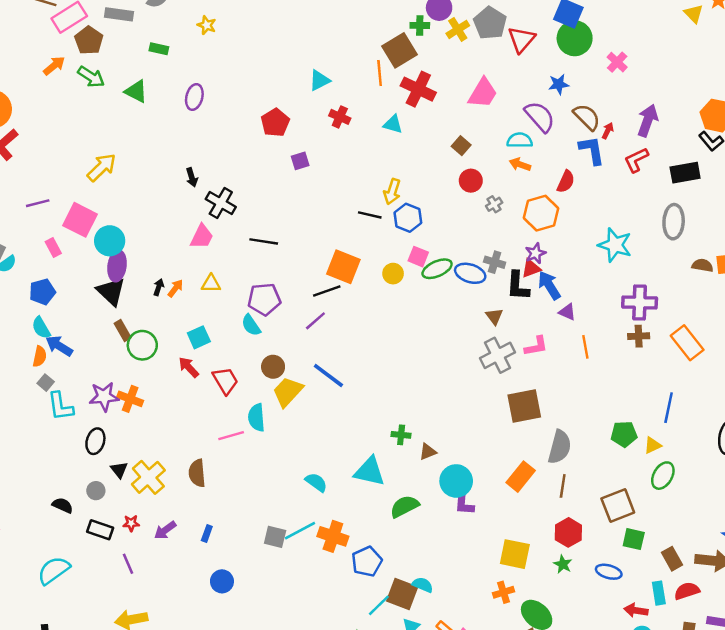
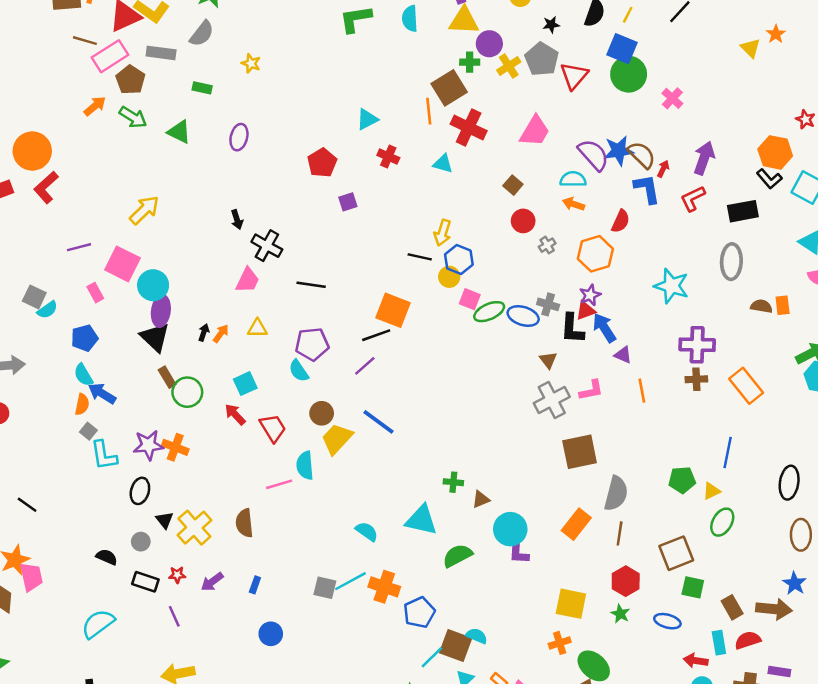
blue star: (559, 84) -> (619, 151), moved, size x1.4
yellow circle: (393, 274) -> (449, 277), moved

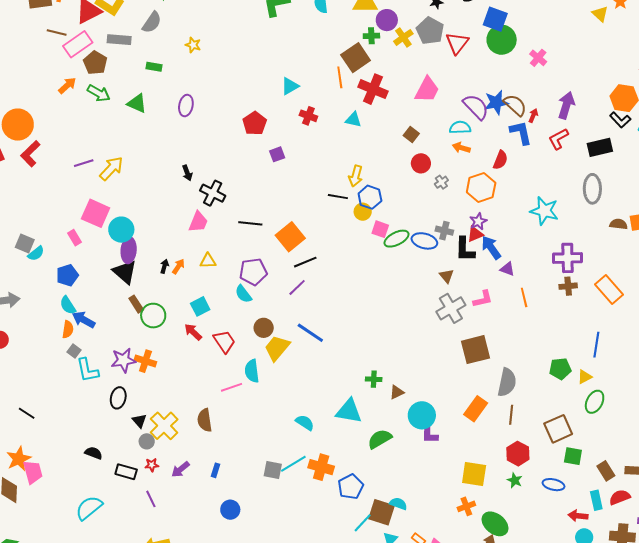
purple line: (79, 247) -> (84, 163), moved
orange square: (393, 310) -> (290, 237), moved, turned 32
gray circle: (141, 542) -> (147, 441), moved

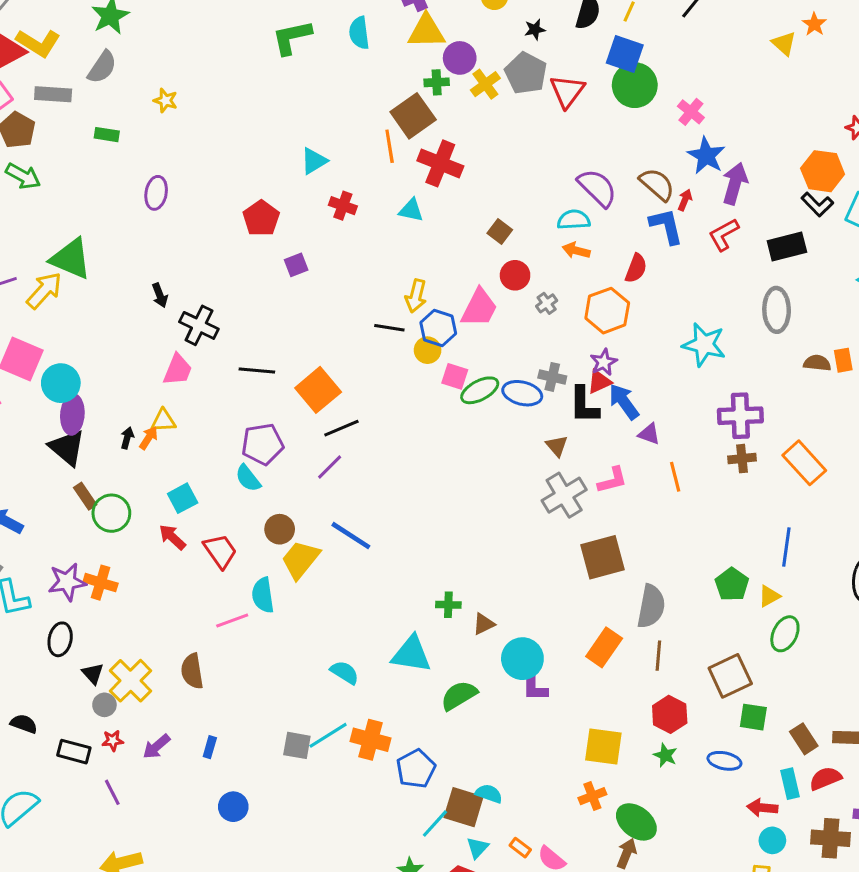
pink trapezoid: (427, 90) -> (479, 308), moved
blue star: (496, 102) -> (706, 156), moved, turned -30
green triangle: (137, 103) -> (71, 259), moved, size x1.4
yellow triangle: (208, 261) -> (163, 421), moved
green pentagon: (560, 369) -> (732, 584), turned -30

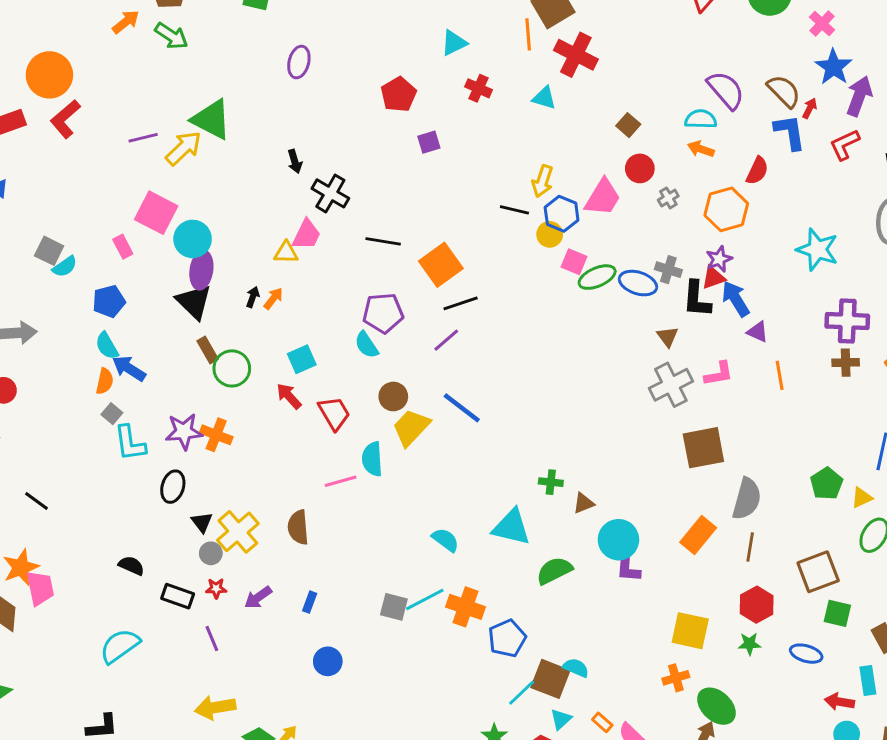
yellow triangle: (163, 421) -> (286, 253), moved
green star: (665, 755) -> (749, 644), turned -30

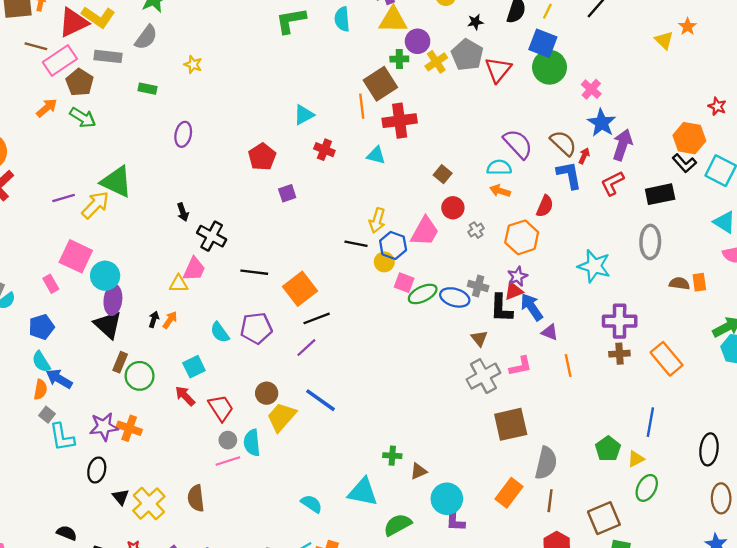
red cross: (576, 55) -> (400, 121), turned -32
cyan semicircle: (366, 345) -> (220, 332), moved
brown rectangle: (208, 350) -> (120, 362), turned 54
gray circle: (211, 553) -> (228, 440), moved

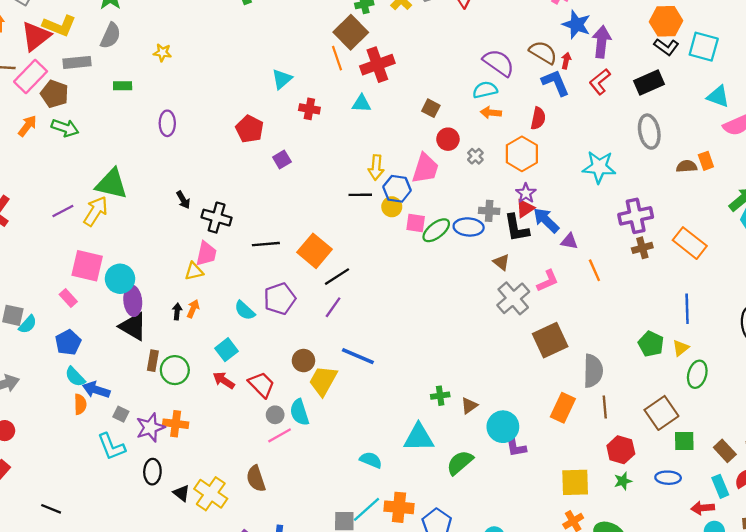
gray square: (47, 415) -> (121, 414), moved

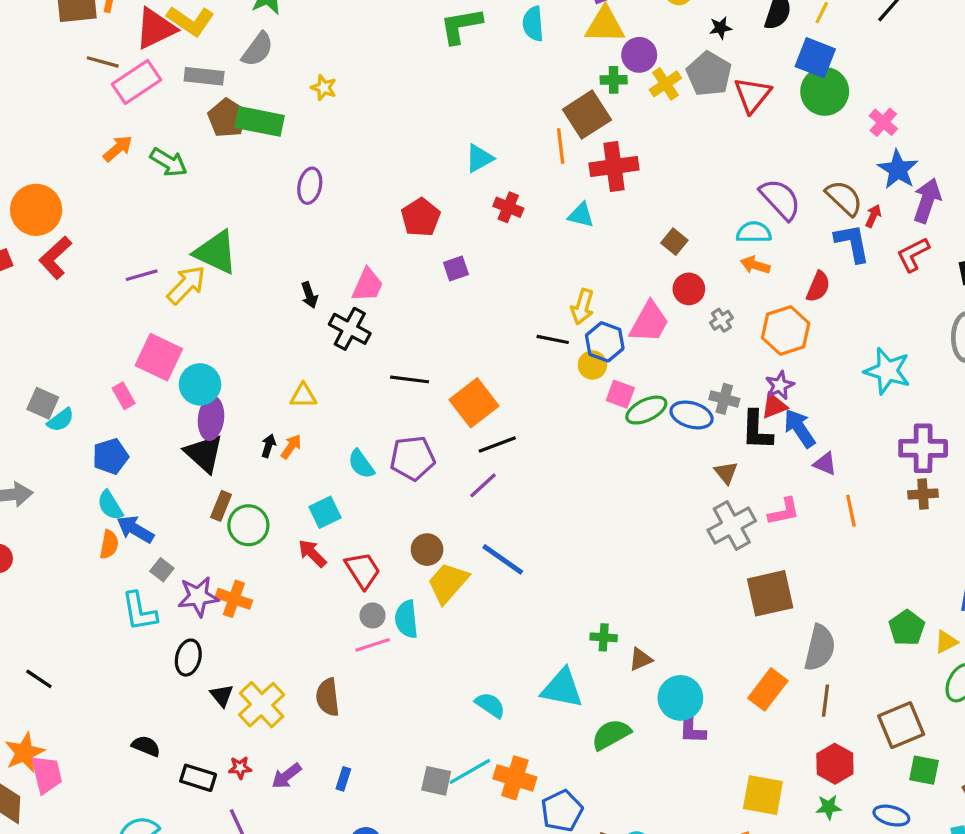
green rectangle: (123, 86) -> (260, 121), size x1.8
brown pentagon: (55, 94) -> (227, 118), moved
pink trapezoid: (206, 254) -> (368, 285), moved

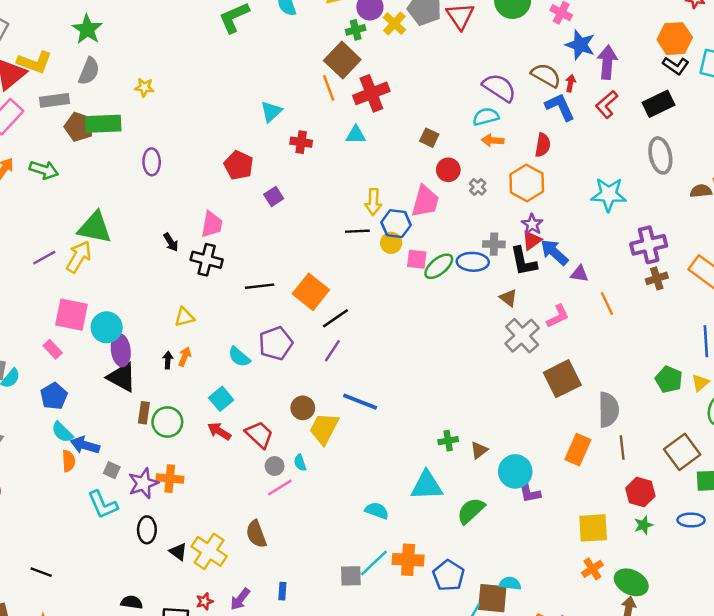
cyan semicircle: (406, 619) -> (300, 463), size x0.6

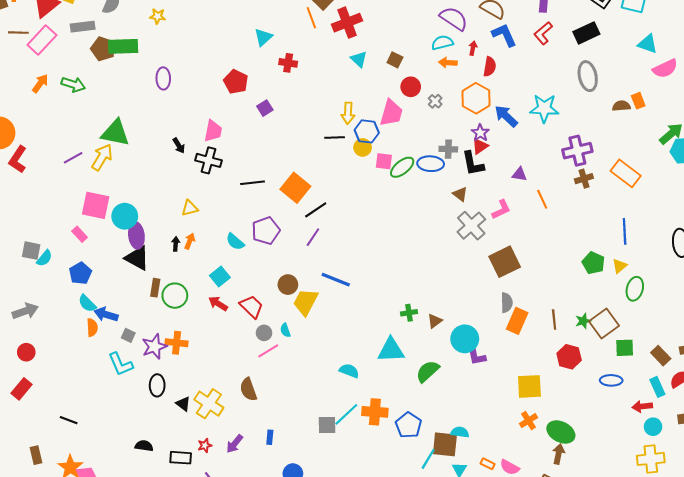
red arrow: (570, 83) -> (473, 48), moved
cyan triangle: (356, 135) -> (359, 59), moved, turned 42
blue arrow: (554, 252) -> (506, 116), moved
gray semicircle: (608, 410) -> (507, 303), moved, size x0.7
green star: (643, 525) -> (583, 321), moved

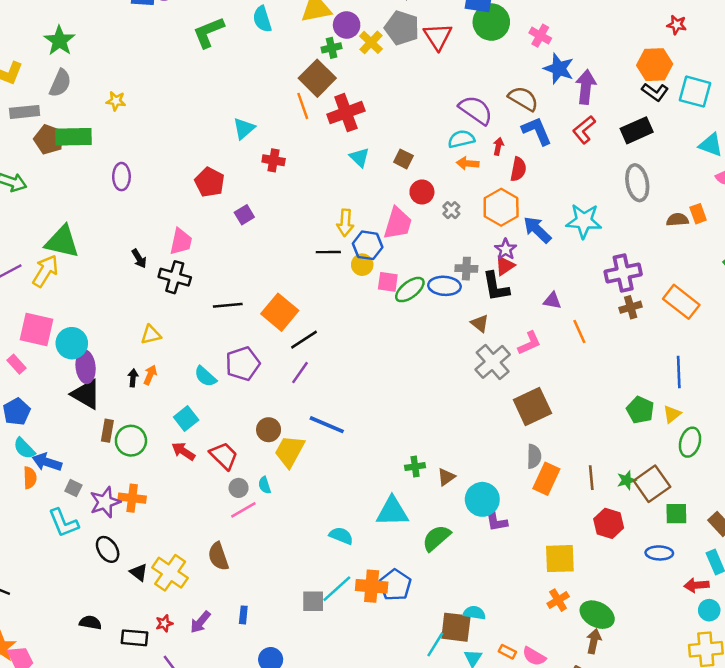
black ellipse: (157, 385) -> (108, 549), turned -35
blue pentagon: (409, 425) -> (395, 585), moved

